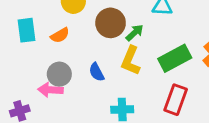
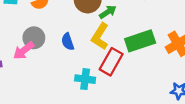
pink arrow: (50, 90) -> (24, 51), turned -50
red rectangle: (176, 100) -> (111, 62), moved

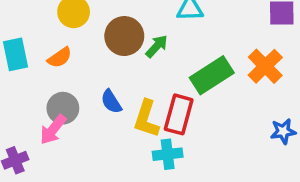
yellow L-shape: (100, 36) -> (146, 119), moved
cyan cross: (85, 79) -> (168, 154), moved

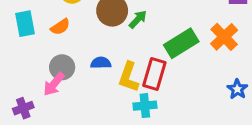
blue semicircle: (111, 102) -> (101, 63), turned 120
blue star: (283, 131) -> (237, 89), turned -30

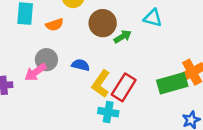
green rectangle: (181, 43) -> (172, 83), moved

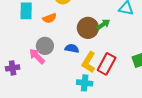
brown circle: (103, 23) -> (88, 28), moved
pink arrow: (35, 72) -> (37, 56), turned 84
cyan cross: (108, 112) -> (85, 83), moved

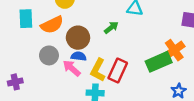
orange semicircle: (50, 18) -> (52, 25), size x1.5
brown circle: (88, 28) -> (78, 38), moved
pink arrow: (37, 56) -> (72, 68), moved

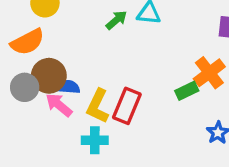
green arrow: (111, 28) -> (116, 20), moved
brown circle: (78, 38) -> (49, 76), moved
green rectangle: (159, 62) -> (187, 91), size x0.6

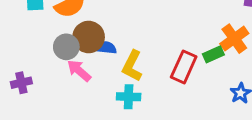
pink arrow: (59, 105) -> (79, 71), moved
red rectangle: (127, 106) -> (184, 67), moved

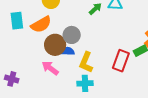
gray circle: (66, 47) -> (72, 35), moved
purple cross: (21, 83) -> (12, 79), turned 32

